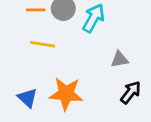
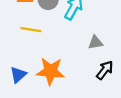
blue triangle: (28, 98) -> (18, 75), turned 36

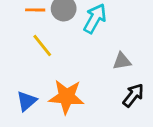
yellow line: (31, 30) -> (42, 46), turned 42

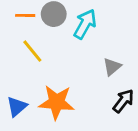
gray triangle: (122, 61) -> (112, 67), turned -30

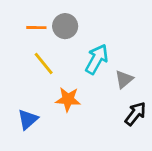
cyan arrow: (85, 24) -> (97, 59), moved
orange star: (57, 102) -> (68, 99), moved, size x0.7

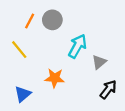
orange line: (36, 28) -> (30, 21), turned -63
yellow line: (44, 63) -> (19, 50), moved

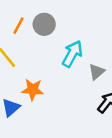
orange star: (55, 78) -> (33, 90), moved

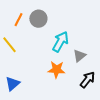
orange star: (33, 90) -> (56, 70), moved

